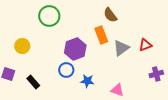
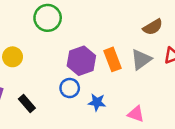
brown semicircle: (110, 15) -> (153, 27), moved, turned -84
orange rectangle: (101, 35) -> (113, 59), moved

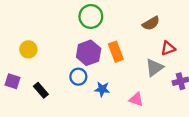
green circle: (48, 18) -> (91, 16), moved
gray triangle: (141, 59) -> (154, 68), moved

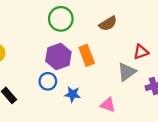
brown semicircle: (151, 23) -> (108, 24), moved

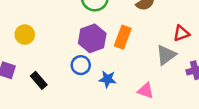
orange rectangle: (87, 55) -> (123, 37), turned 42

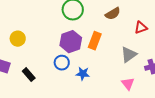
red triangle: (181, 33) -> (141, 28), moved
pink triangle: (146, 91) -> (128, 84), moved, turned 32

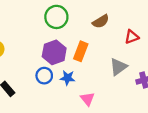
blue star: (83, 74) -> (67, 78), moved
pink triangle: (128, 84) -> (87, 99), moved

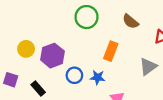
brown semicircle: (101, 21) -> (130, 21), turned 70
purple hexagon: (54, 52) -> (52, 56), moved

